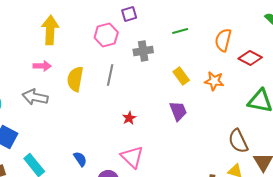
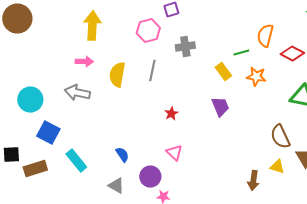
green line: (180, 31) -> (241, 53), moved
pink triangle: (132, 157) -> (174, 153), size x0.7

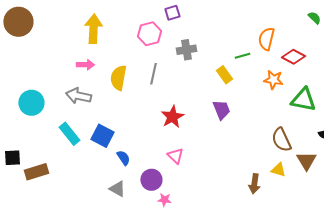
orange star: (256, 77) -> (273, 80), moved
red star: (171, 114) -> (172, 117), size x1.6
blue square: (48, 133) -> (102, 136), moved
cyan rectangle: (76, 161) -> (69, 134), moved

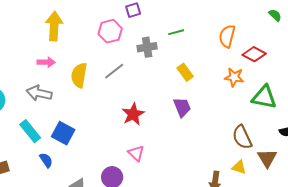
green line: (242, 56) -> (176, 32), moved
gray line: (153, 74) -> (114, 71), turned 40
blue semicircle: (123, 158) -> (46, 160), moved

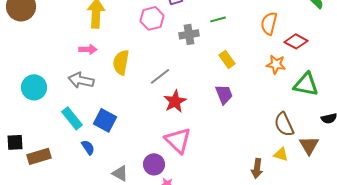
gray line: (114, 71) -> (160, 76), moved
pink triangle: (136, 153) -> (178, 140), size x1.6

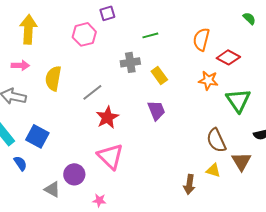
gray cross: (189, 34) -> (130, 62), moved
green triangle: (306, 84) -> (238, 100), turned 44
purple circle: (154, 164) -> (74, 174), moved

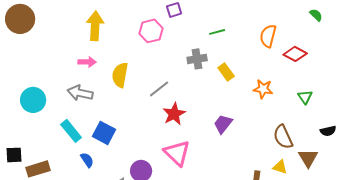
orange star: (208, 80) -> (263, 89), moved
green triangle: (238, 100) -> (305, 97), size x0.6
purple trapezoid: (156, 110) -> (223, 124), moved, turned -120

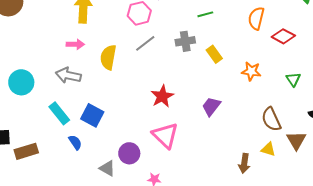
gray line: (159, 89) -> (145, 43), moved

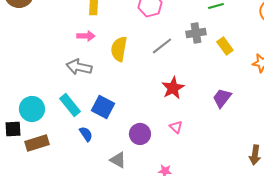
gray line: (145, 43) -> (162, 46), moved
cyan circle: (21, 82) -> (32, 109), moved
pink triangle: (165, 135) -> (176, 127), size x0.5
purple circle: (129, 153) -> (140, 134), moved

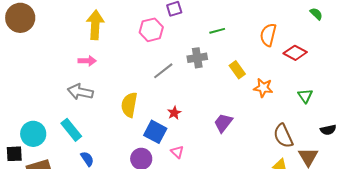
yellow rectangle: (225, 46) -> (237, 70), moved
yellow semicircle: (119, 49) -> (129, 105), moved
red star: (173, 88) -> (174, 113), size x0.6
blue square: (103, 107) -> (155, 132), moved

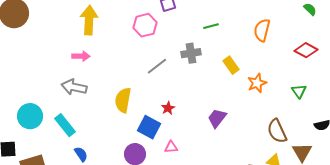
red diamond: (295, 53) -> (306, 50), moved
orange star: (263, 88) -> (257, 83), turned -30
cyan circle: (33, 134) -> (30, 116), moved
pink triangle: (177, 152) -> (171, 147), turned -48

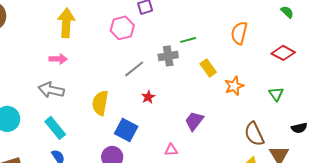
green line: (211, 26) -> (188, 40), moved
red star: (168, 108) -> (148, 97), moved
cyan rectangle: (65, 125) -> (55, 128), moved
pink triangle: (171, 147) -> (171, 150), moved

